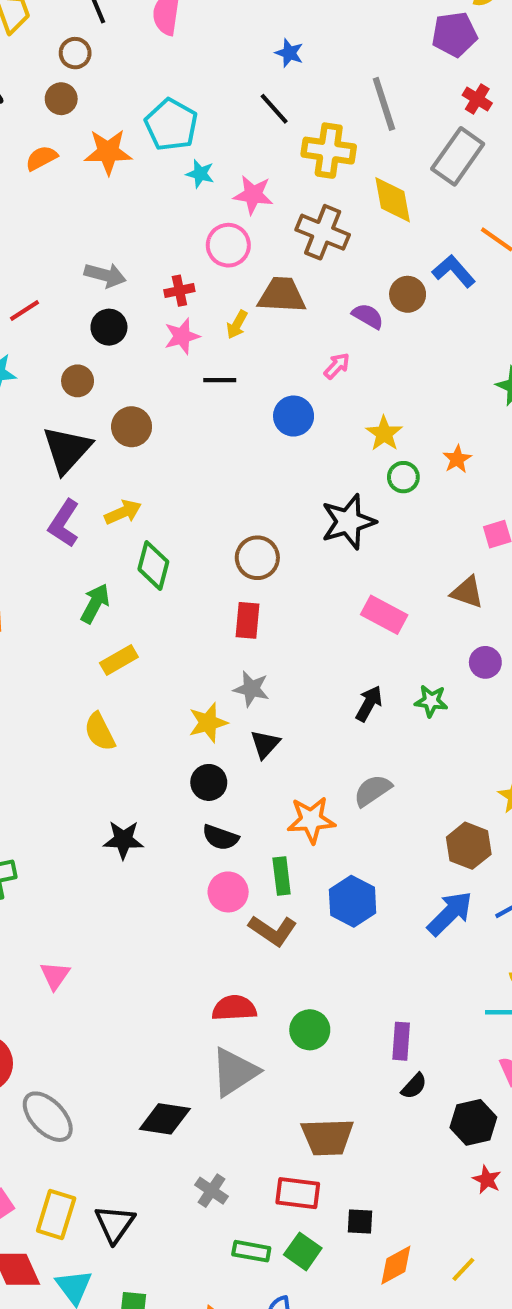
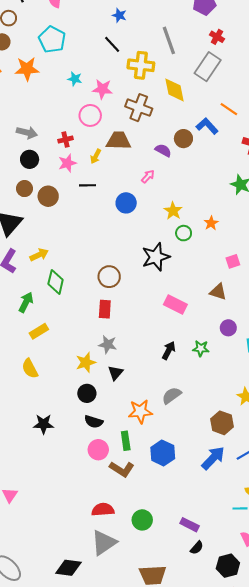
cyan pentagon: (171, 125) -> (52, 39), moved
brown circle: (78, 381) -> (25, 189), moved
brown circle: (132, 427) -> (48, 196), moved
purple rectangle: (401, 1041) -> (190, 525), turned -66

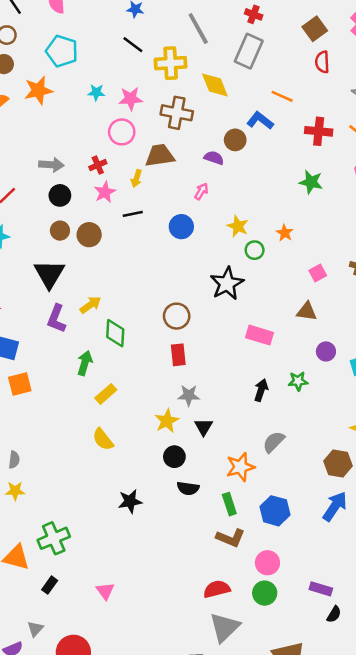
pink circle: (98, 450) -> (267, 563), moved

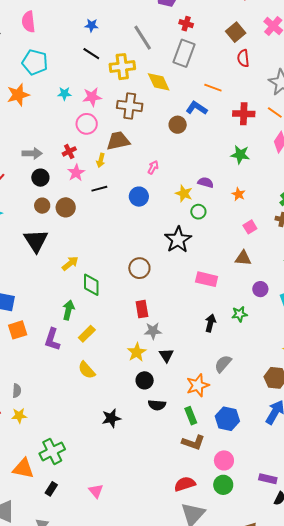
purple semicircle: (214, 158) -> (206, 182), moved
orange star: (285, 233) -> (238, 194), moved
purple L-shape: (56, 319) -> (52, 339), moved
red rectangle: (178, 355) -> (142, 309), moved

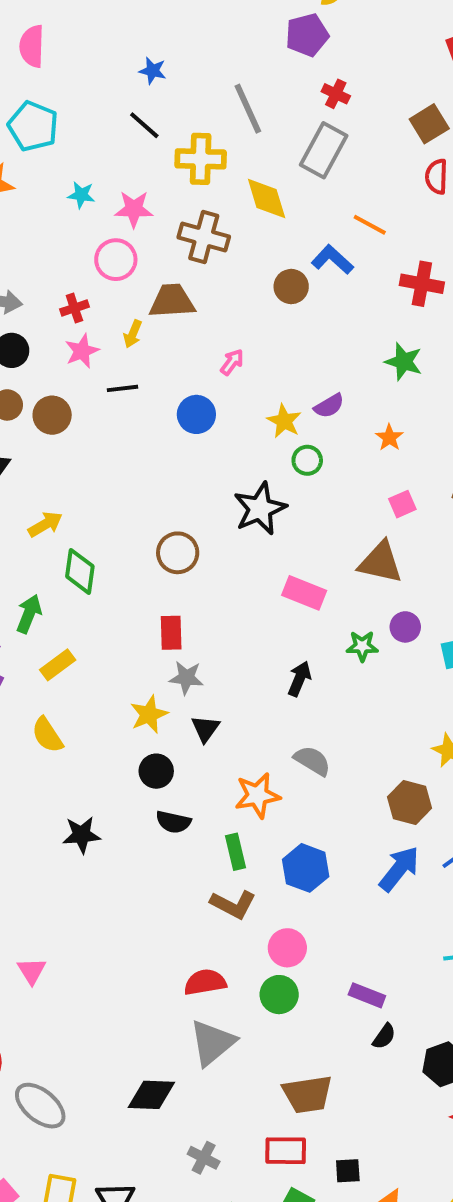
purple semicircle: (206, 182) -> (329, 406), turned 126
brown triangle: (243, 258) -> (380, 562), size x1.4
green star: (240, 314) -> (362, 646), moved
gray semicircle: (223, 364) -> (312, 761), turned 72

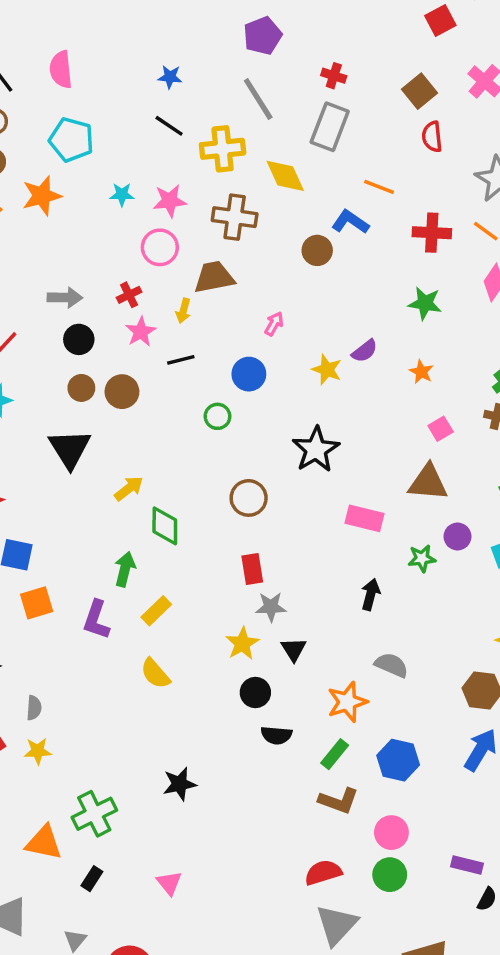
purple pentagon: (307, 35) -> (263, 36), moved
green circle: (307, 460) -> (217, 416), moved
black star: (82, 835) -> (180, 784), moved
green rectangle: (236, 852) -> (335, 754), turned 60

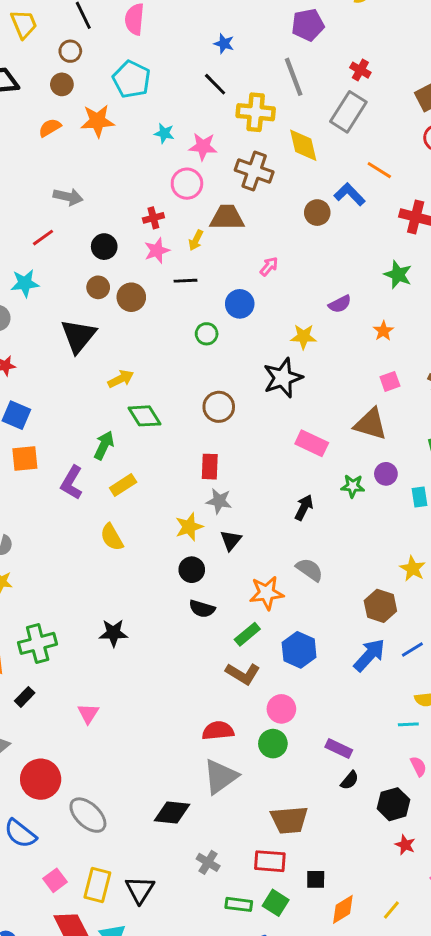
gray arrow: (65, 298) -> (68, 197), moved
yellow star: (327, 370) -> (304, 337), moved, turned -30
green diamond: (165, 526) -> (144, 416), turned -44

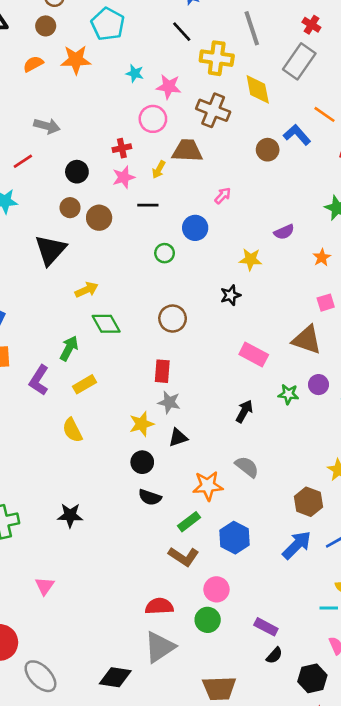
black star: (283, 378) -> (231, 295), size x0.6
black triangle: (231, 540) -> (178, 438), turned 30

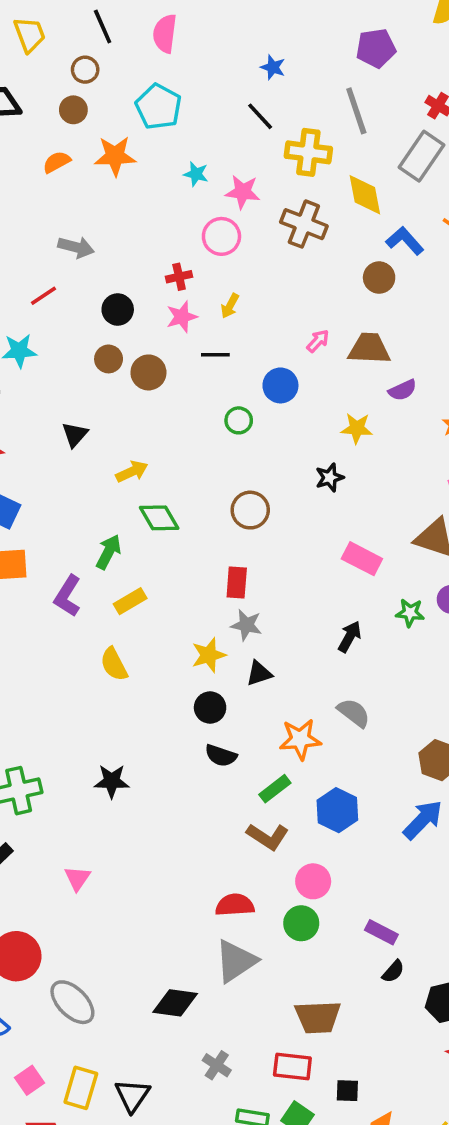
blue L-shape: (297, 135) -> (405, 241), moved
brown trapezoid: (187, 151) -> (369, 349), moved
black triangle: (51, 250) -> (75, 435), moved, size x0.6

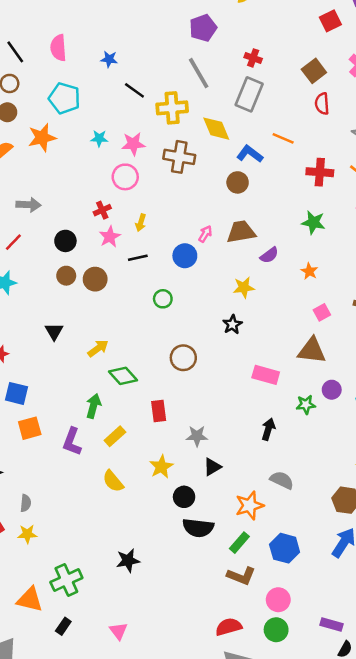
blue star: (273, 67) -> (109, 59), moved
blue circle: (280, 385) -> (185, 256), moved
red rectangle: (237, 582) -> (159, 411), moved
yellow star: (209, 655) -> (161, 467), moved
black semicircle: (221, 756) -> (198, 528), size x1.4

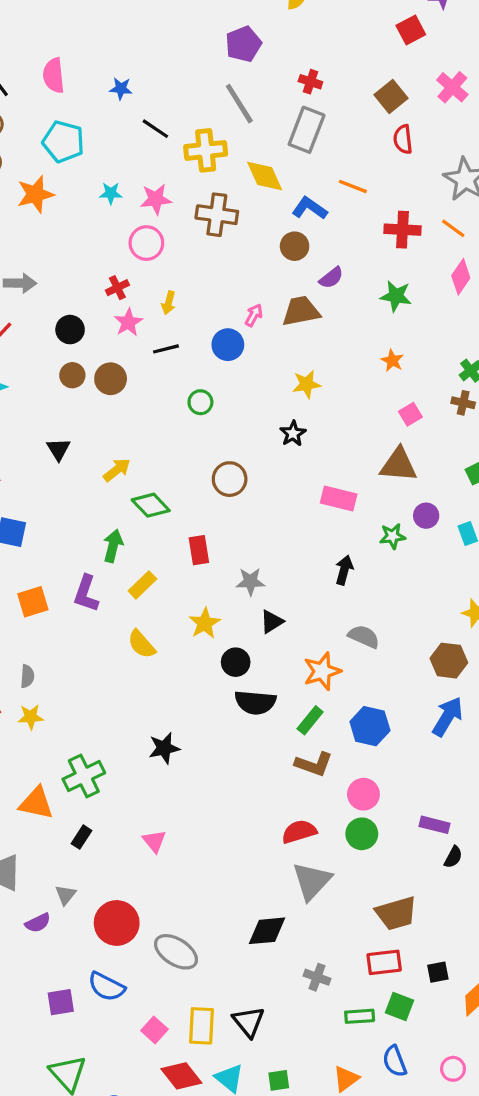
purple semicircle: (269, 255) -> (331, 278), moved
orange square: (30, 428) -> (33, 602), moved

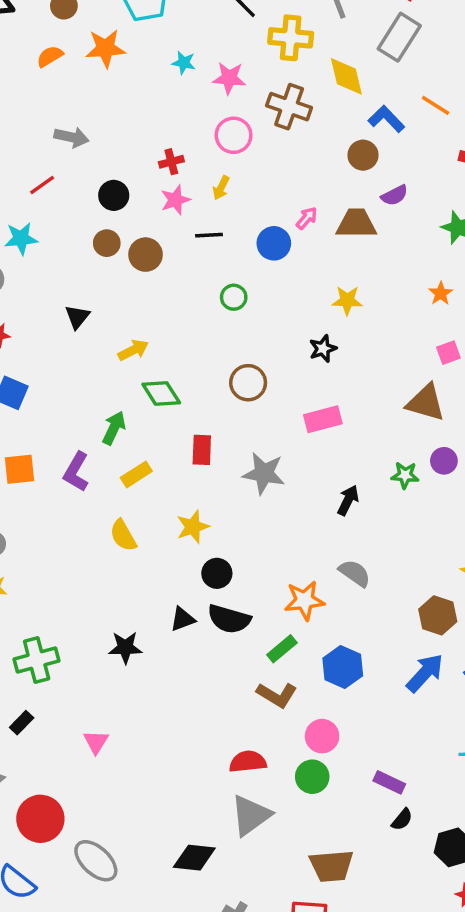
pink circle: (146, 243) -> (234, 135), moved
pink rectangle: (339, 498) -> (323, 419), moved, turned -40
gray star: (250, 582) -> (264, 473), moved, size x1.4
black triangle: (272, 622) -> (183, 619), moved

